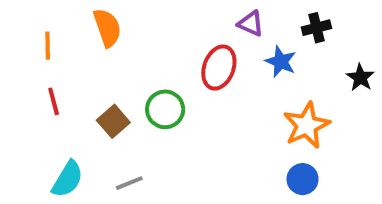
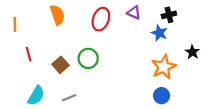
orange line: (48, 46) -> (15, 24), moved
blue star: (281, 62) -> (159, 33), moved
red ellipse: (219, 68) -> (101, 19), moved
black star: (360, 77) -> (192, 52), moved

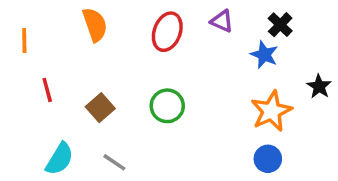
black cross: (169, 15) -> (280, 25), turned -32
green circle: (88, 58) -> (167, 106), moved
gray line: (69, 98) -> (114, 162), turned 56

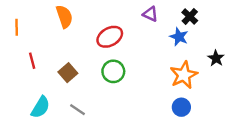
red ellipse: (167, 32) -> (110, 37), moved, turned 40

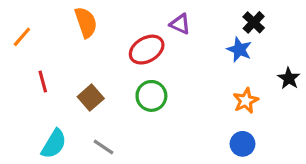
purple triangle: (150, 14) -> (180, 24), moved
orange line: (17, 27) -> (22, 37), turned 42
orange star: (184, 75) -> (246, 101), size x0.7

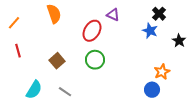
red ellipse: (147, 50) -> (92, 31), turned -30
black star: (289, 78) -> (179, 41), moved
red line: (43, 82) -> (18, 51), moved
orange star: (246, 101) -> (162, 72), moved

